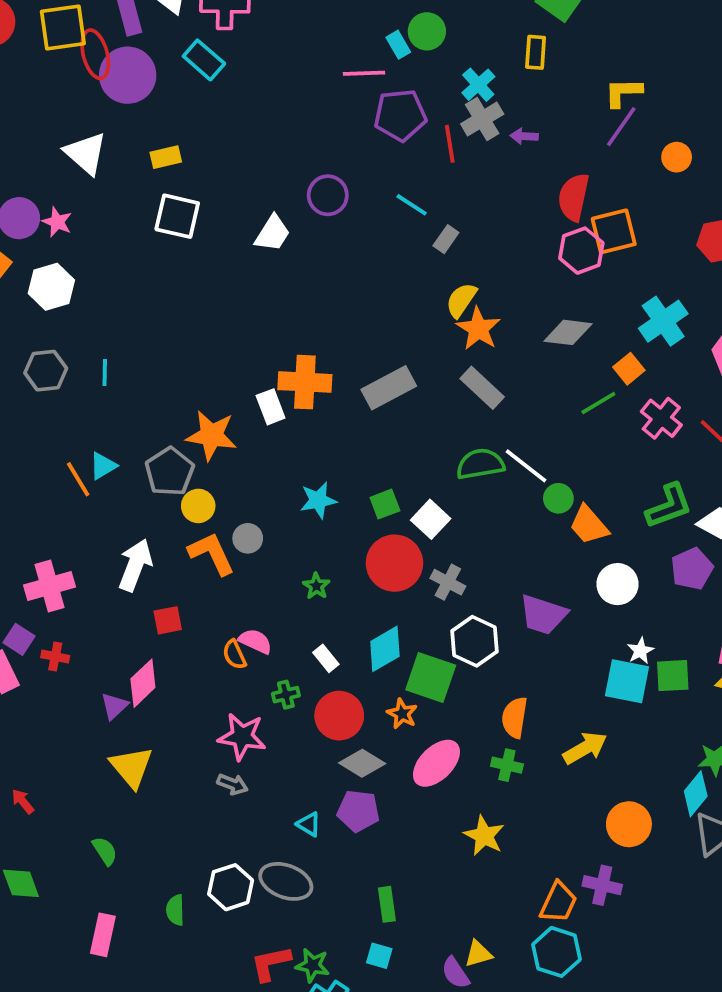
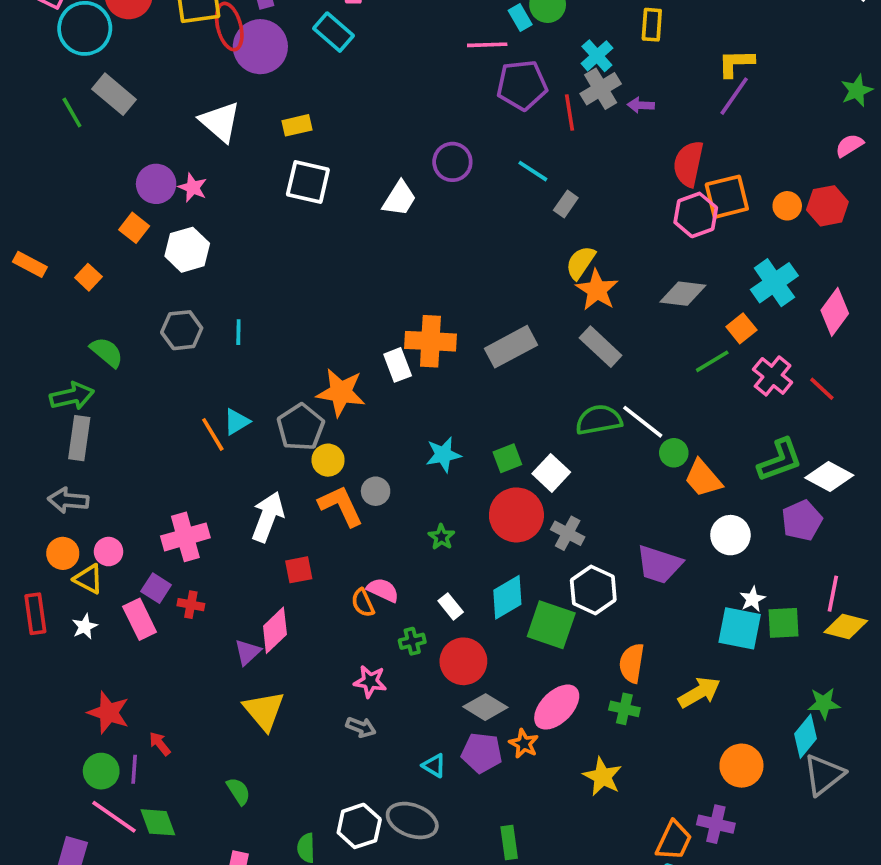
orange circle: (677, 157) -> (787, 206), moved
orange star: (402, 714) -> (524, 744), moved
pink star: (242, 737) -> (370, 681), size x0.7

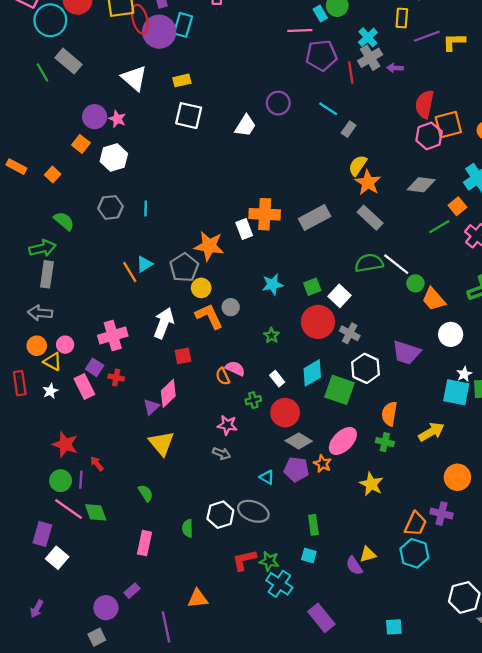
cyan rectangle: (334, 32) -> (183, 25), moved, turned 65
purple line: (734, 96) -> (427, 36), moved, turned 35

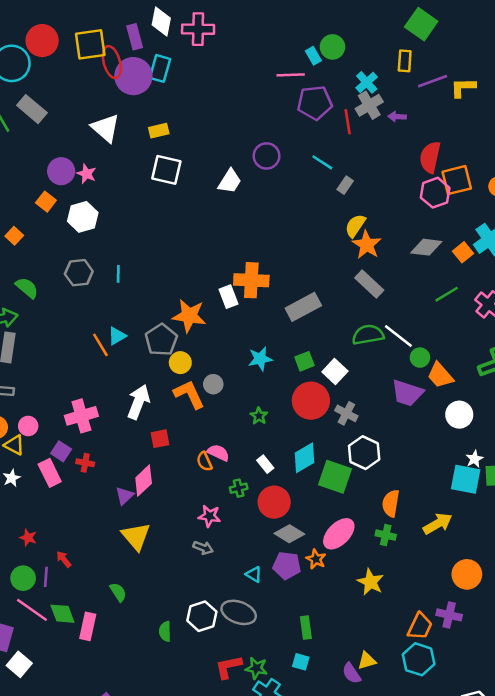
orange square: (457, 206) -> (463, 252), moved
gray rectangle: (315, 218) -> (303, 307), moved
purple trapezoid: (406, 353) -> (407, 393), moved
red star: (65, 444) -> (28, 538), size x0.6
pink rectangle: (144, 543) -> (88, 626), moved

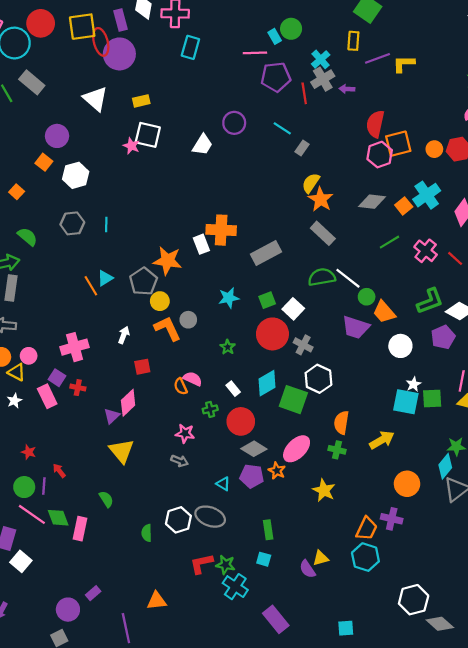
cyan rectangle: (160, 68) -> (190, 47), moved
pink star: (86, 174) -> (131, 146), moved
white arrow: (138, 402) -> (124, 335), size x0.6

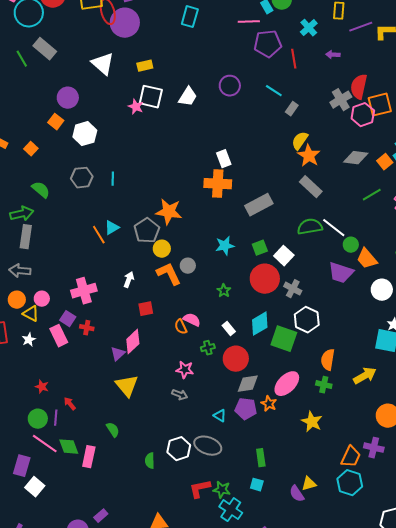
gray cross: (323, 79) -> (341, 100), moved
white trapezoid: (202, 145) -> (188, 97), moved
white rectangle: (201, 244) -> (224, 159), moved
gray diamond: (254, 449) -> (248, 384), turned -40

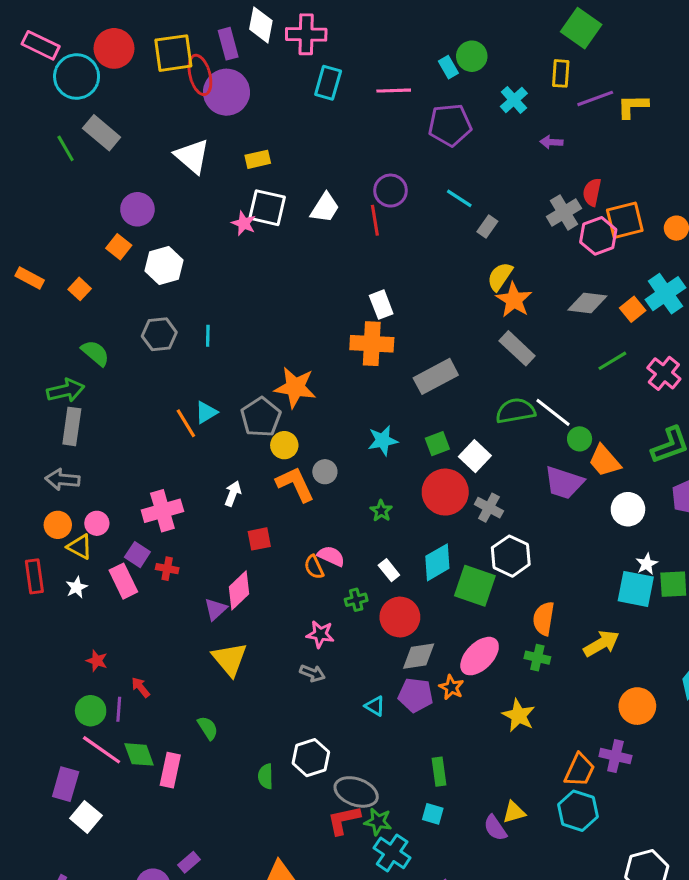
pink line: (249, 22) -> (394, 91), moved
red line: (294, 59) -> (375, 220), moved
red semicircle: (359, 87) -> (592, 192), size x0.7
gray ellipse: (208, 446) -> (356, 792), moved

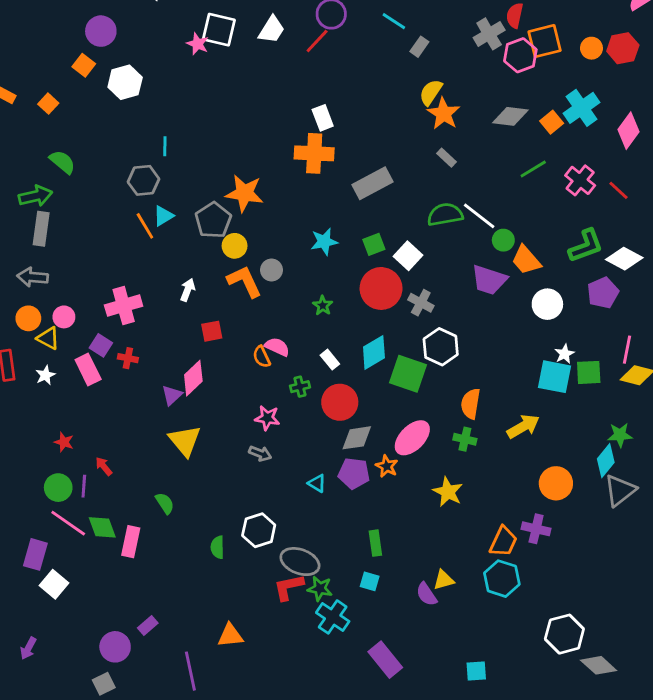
red line: (375, 220) -> (317, 41), turned 52
gray hexagon: (159, 334) -> (144, 180), moved
gray rectangle: (517, 348) -> (446, 158), size x0.6

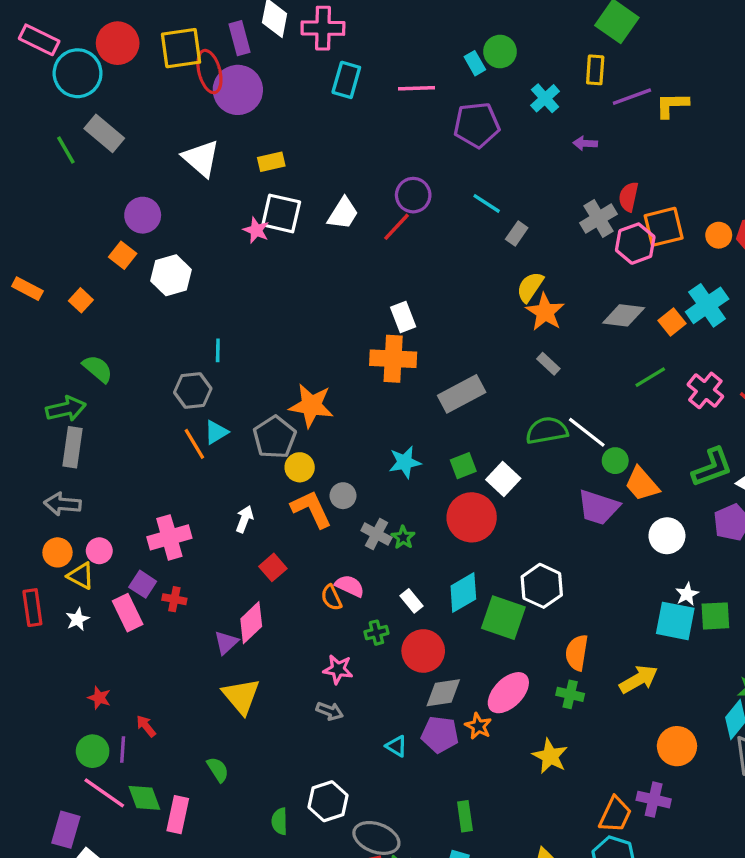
gray cross: (421, 303) -> (376, 534), moved
red square: (212, 331) -> (273, 567), turned -30

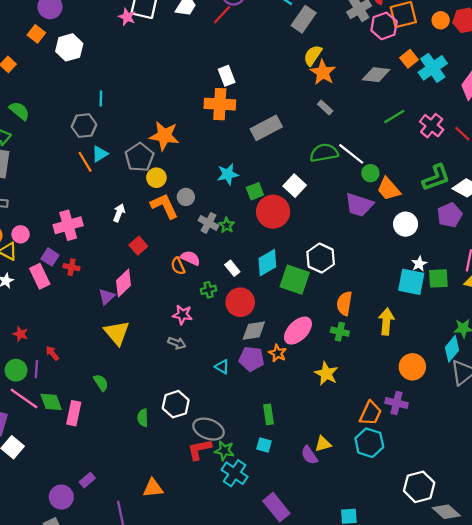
gray rectangle: (517, 234) -> (304, 19), size x1.6
orange square: (672, 322) -> (409, 59), moved
green square: (463, 466) -> (255, 191), moved
yellow arrow: (639, 679) -> (386, 321), turned -55

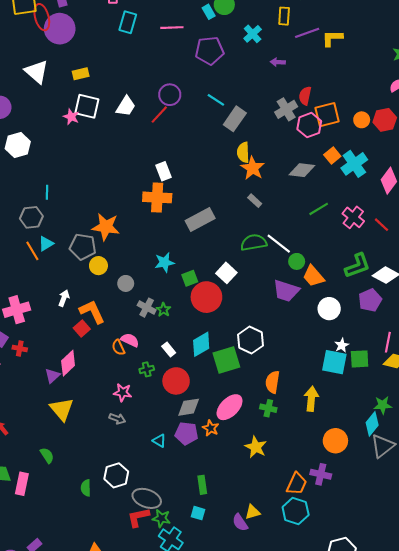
yellow semicircle: (313, 55) -> (243, 152), turned -36
gray pentagon: (139, 157) -> (83, 247), turned -30
orange L-shape: (164, 206) -> (92, 312), moved
green square: (295, 280) -> (226, 360), turned -36

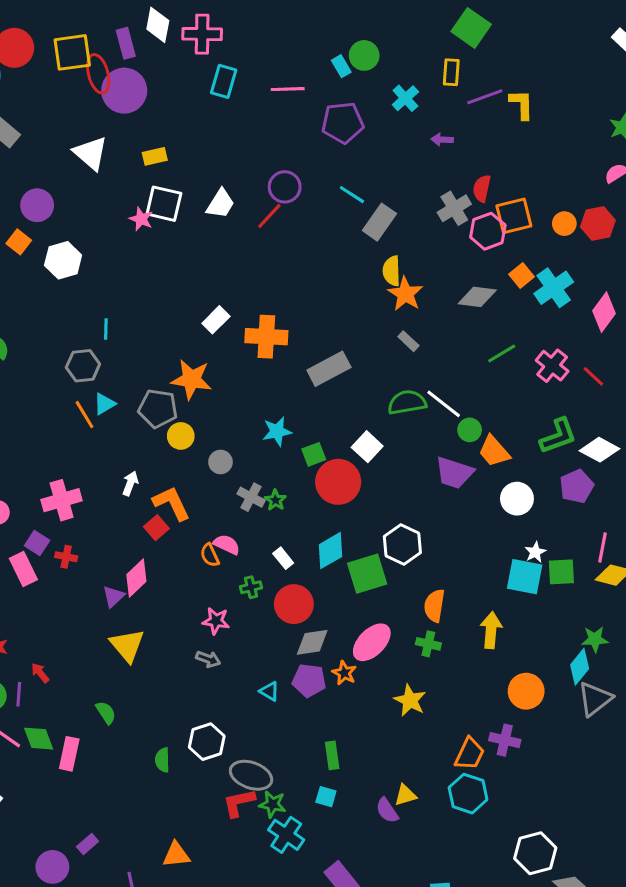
yellow L-shape: (332, 38) -> (522, 104), turned 90
white rectangle: (163, 171) -> (216, 320), moved, turned 66

